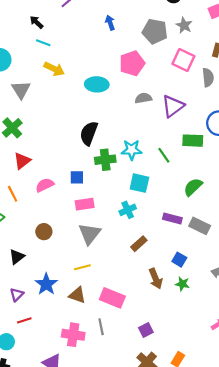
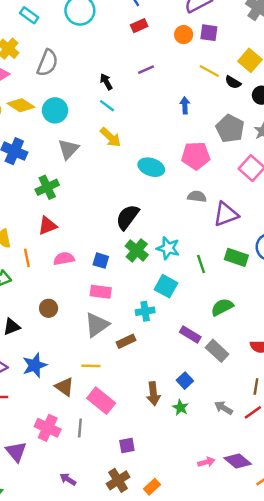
green cross: (105, 160) -> (137, 250), turned 30
brown rectangle: (139, 244) -> (126, 341), moved
yellow line: (82, 267) -> (91, 366), moved

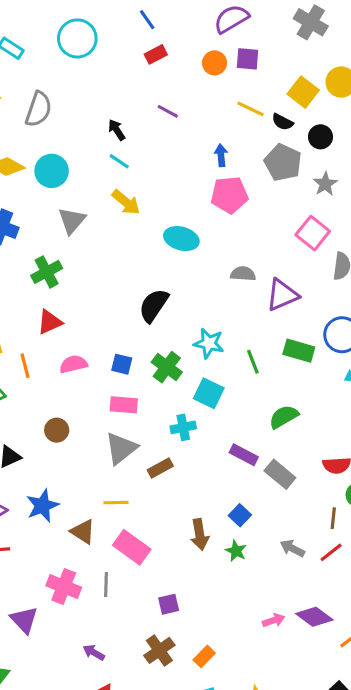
purple line: (146, 70) -> (168, 111), turned 56
gray pentagon: (230, 129) -> (283, 162), moved
pink pentagon: (196, 156) -> (229, 195), moved
green cross: (137, 250) -> (167, 367), moved

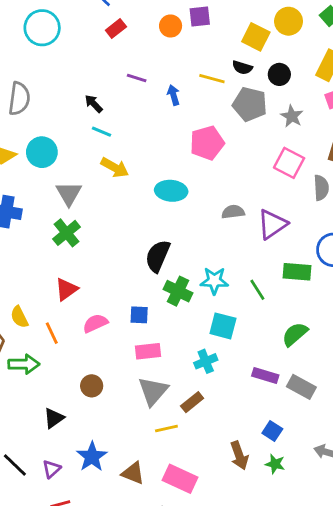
yellow line: (251, 109) -> (212, 79), moved
blue arrow: (221, 155) -> (173, 95), moved
green cross: (47, 272) -> (67, 233), moved
green cross: (167, 367) -> (178, 291), moved
yellow line: (116, 503) -> (166, 428), moved

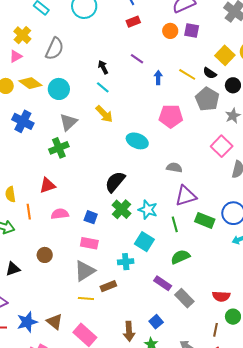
purple triangle: (272, 224) -> (186, 196), moved
green semicircle: (295, 334) -> (180, 257), moved
blue star: (92, 457) -> (27, 322), moved

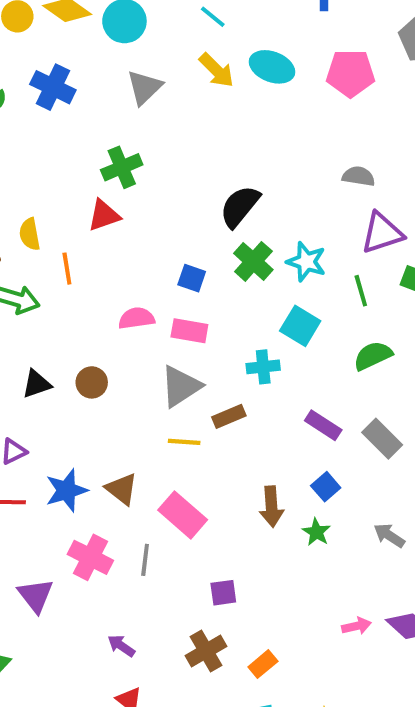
cyan ellipse: (137, 141) -> (272, 67), moved
green cross: (59, 148) -> (122, 167), moved
pink semicircle: (60, 214) -> (136, 318), moved
brown circle: (45, 255) -> (92, 382), moved
purple rectangle: (163, 283) -> (323, 425), moved

